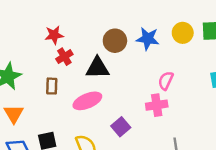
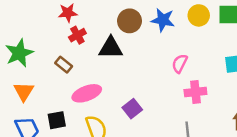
brown rectangle: (52, 86) -> (64, 65), turned -56
pink ellipse: (87, 101) -> (87, 93), moved
pink cross: (157, 105) -> (195, 92), moved

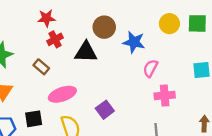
blue star: (163, 20) -> (134, 42), moved

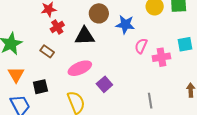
pink ellipse: (62, 94) -> (80, 68), moved
pink cross: (165, 95) -> (161, 57), moved
black square: (34, 119) -> (40, 87), moved

